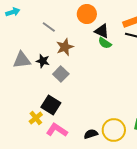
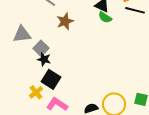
black star: (43, 61) -> (44, 59), moved
gray square: (61, 74) -> (41, 48), moved

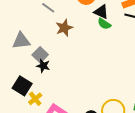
black square: (51, 79) -> (22, 86), moved

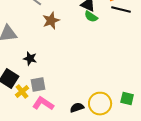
gray square: (40, 55) -> (38, 85), moved, turned 35

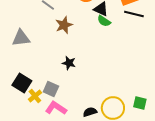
black star: (30, 59) -> (69, 63), moved
gray square: (38, 85) -> (51, 89), turned 35

